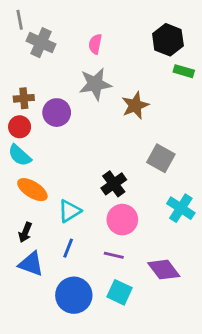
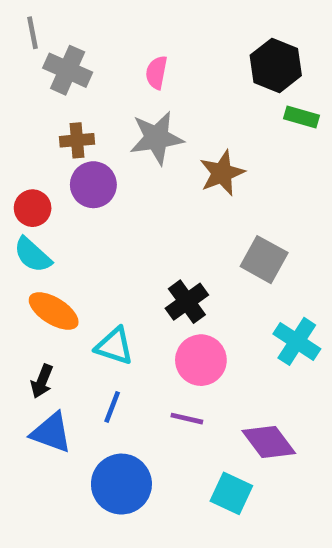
brown cross: (24, 98) -> (77, 140), moved
cyan triangle: (70, 211) -> (114, 346), turned 50
cyan square: (119, 292) -> (231, 493), moved

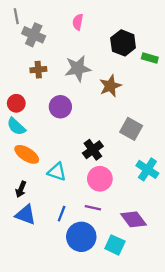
black hexagon: (276, 65) -> (123, 43), moved
pink semicircle: (157, 73) -> (78, 22), moved
purple circle: (93, 185) -> (60, 107), moved
blue line: (112, 407) -> (62, 214), moved
blue circle: (121, 484) -> (81, 237), moved

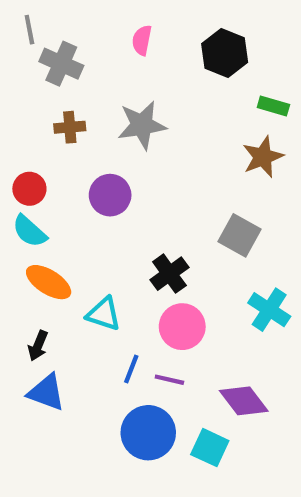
black hexagon: (123, 43) -> (225, 53), moved
brown star: (110, 86) -> (263, 157), moved
blue line: (62, 214) -> (131, 369), moved

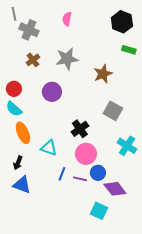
black hexagon: (225, 53) -> (122, 22), moved
brown cross: (70, 127) -> (33, 60), turned -32
brown star: (263, 157) -> (103, 74), moved
orange ellipse: (49, 282) -> (23, 133), turned 35
blue circle: (148, 433) -> (98, 173), moved, size x0.6

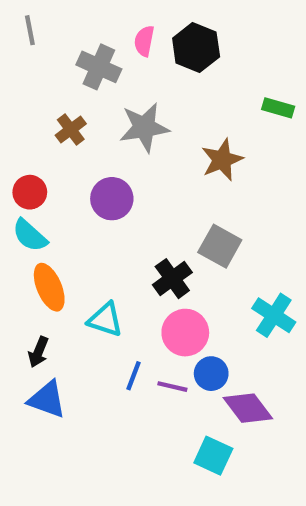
black hexagon: (122, 22) -> (196, 47), moved
gray cross: (29, 30) -> (99, 67), moved
gray square: (113, 111) -> (220, 246), moved

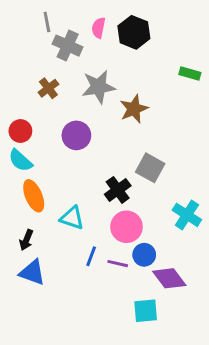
gray line: (30, 30) -> (47, 22), moved
brown star: (222, 160) -> (134, 109), moved
cyan square: (213, 456) -> (146, 311), turned -30

